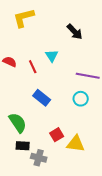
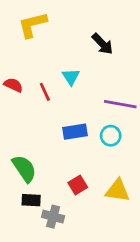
blue rectangle: (42, 98) -> (75, 132), moved, turned -48
yellow triangle: (76, 144) -> (117, 191), moved

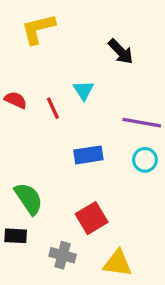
cyan circle: (111, 136) -> (145, 160), moved
red square: (78, 185) -> (92, 218), size x1.4
yellow triangle: (117, 191) -> (118, 263), moved
black rectangle: (31, 200) -> (16, 236), moved

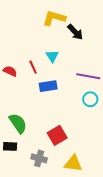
yellow L-shape: (38, 29) -> (54, 18), moved, turned 30
red semicircle: (16, 100) -> (10, 71), moved
blue rectangle: (88, 155) -> (48, 86), moved

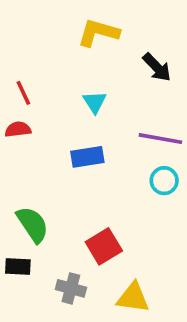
black arrow: (75, 32) -> (157, 67), moved
red line: (33, 67) -> (23, 93), moved
red semicircle: (10, 71) -> (18, 129), turned -32

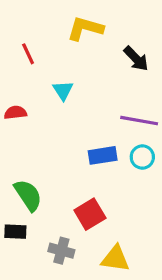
red line: (23, 93) -> (28, 54), moved
cyan triangle: (95, 102) -> (63, 90), moved
blue rectangle: (87, 157) -> (103, 155), moved

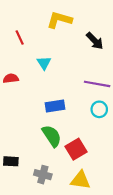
blue rectangle: (103, 155) -> (55, 106), moved
green semicircle: (28, 195) -> (52, 136), moved
red square: (90, 214) -> (76, 149), moved

